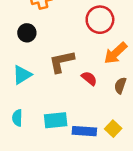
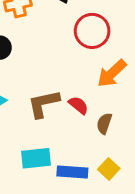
brown L-shape: (62, 62) -> (44, 104), moved
brown semicircle: (120, 86) -> (104, 123), moved

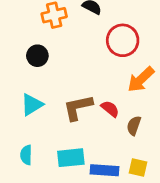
yellow square: (109, 169) -> (138, 167), turned -30

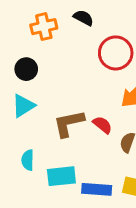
cyan triangle: (32, 105) -> (23, 106), moved
cyan semicircle: (26, 155) -> (28, 160), moved

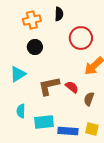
black semicircle: (83, 18) -> (59, 14), turned 64
black circle: (26, 69) -> (35, 47), moved

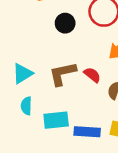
black circle: (35, 47) -> (65, 23), moved
cyan triangle: (18, 74) -> (22, 74), moved

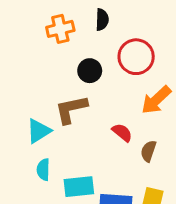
brown L-shape: (63, 74) -> (71, 109), moved

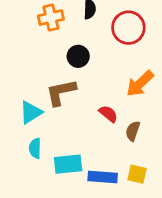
red circle: (136, 57) -> (128, 28), moved

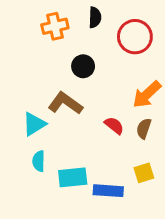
brown L-shape: (61, 92) -> (65, 103), turned 48
brown semicircle: (133, 131) -> (144, 128), moved
yellow square: (137, 174) -> (144, 173), moved, turned -30

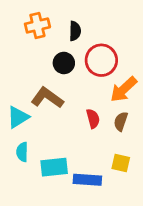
black semicircle: (95, 17) -> (75, 31), moved
red circle: (135, 37) -> (101, 60), moved
red semicircle: (114, 126) -> (93, 119), turned 36
yellow square: (144, 173) -> (121, 163), turned 30

